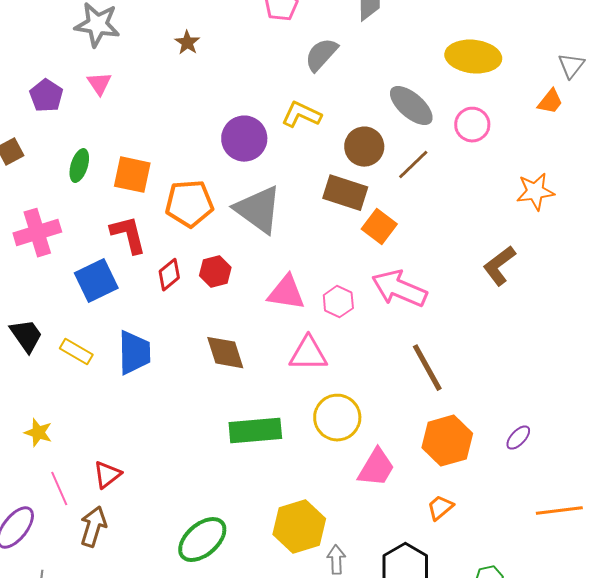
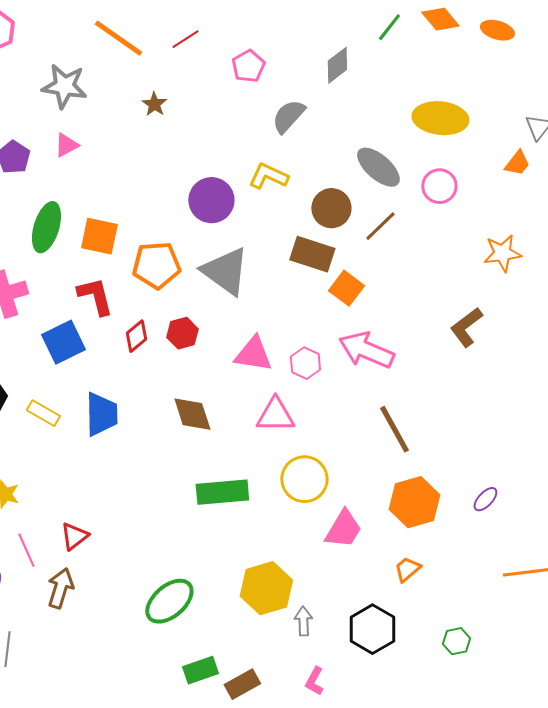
pink triangle: (99, 84) -> (66, 145), turned 36
green ellipse: (79, 166) -> (46, 227), size x1.5

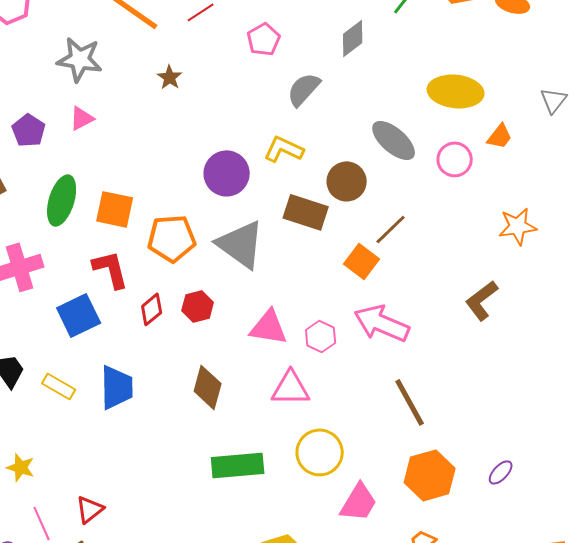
orange trapezoid: (517, 163) -> (500, 136), moved
brown line: (380, 226) -> (391, 229), moved
brown rectangle: (312, 254) -> (306, 212), moved
brown diamond: (192, 414) -> (208, 387), turned 33

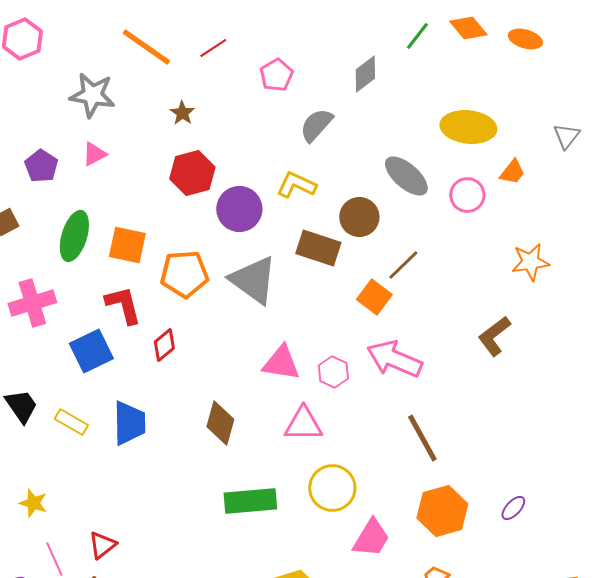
red hexagon: (198, 306) -> (192, 173), moved, size x1.4

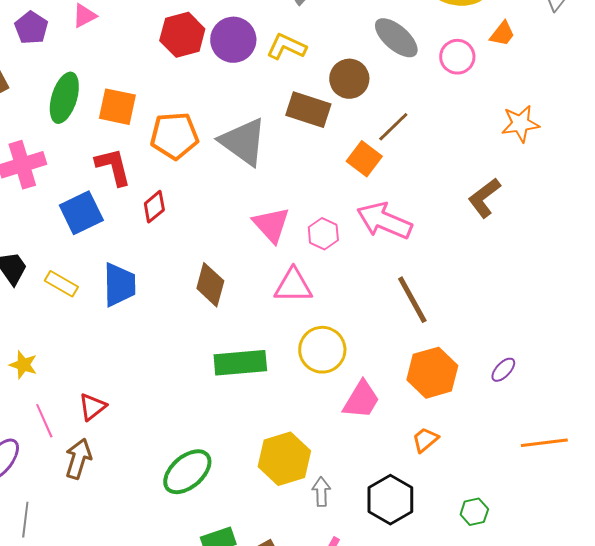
purple circle: (239, 209) -> (233, 40), moved
pink triangle: (281, 363) -> (271, 225), turned 39

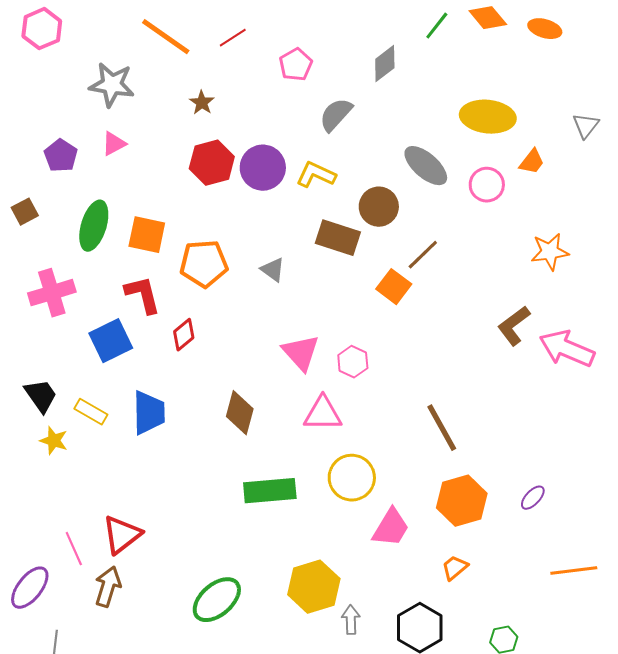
gray triangle: (243, 142) -> (273, 270), size x0.5
pink arrow: (384, 221) -> (567, 349), moved
yellow star: (23, 365) -> (54, 441), moved
red triangle: (92, 407) -> (122, 535), size x1.4

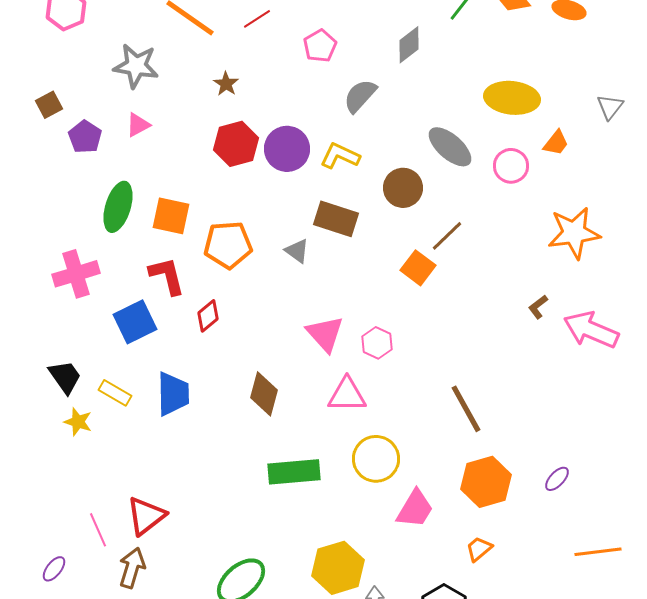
brown square: (25, 212) -> (49, 105), moved
brown rectangle: (338, 238) -> (336, 219), moved
orange star: (550, 252) -> (574, 233), size x1.4
brown L-shape: (514, 326) -> (538, 307), size x0.6
purple ellipse: (30, 588) -> (54, 569), size x0.6

